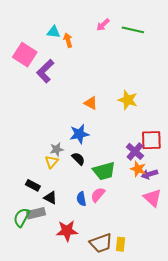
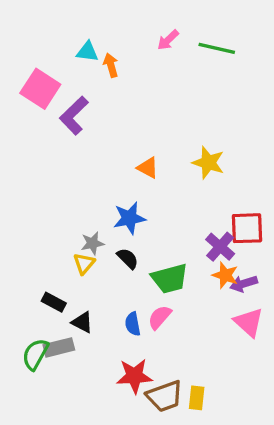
red star: (67, 231) -> (134, 376), moved

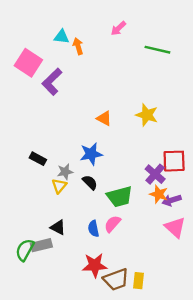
green line: (217, 48) -> (157, 50), moved
black rectangle: (54, 302) -> (38, 159), moved

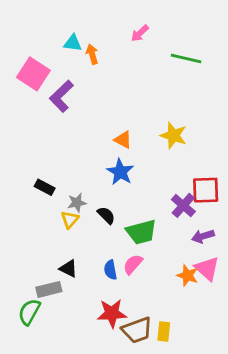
blue star: (91, 154) -> (120, 172), moved, turned -30
orange star: (159, 194) -> (187, 275), moved
green semicircle: (25, 250) -> (29, 312), moved

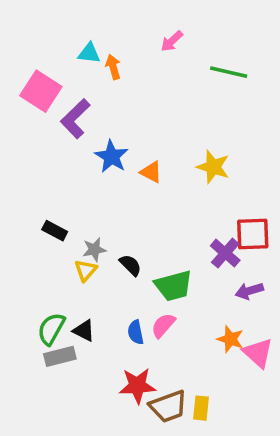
blue star: (120, 172) -> (112, 157), moved
pink triangle: (207, 268) -> (258, 353), moved
green semicircle: (29, 312) -> (51, 329), moved

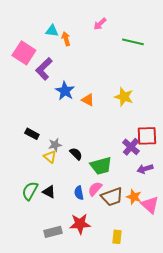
yellow triangle: (86, 270) -> (50, 157), turned -32
gray rectangle: (60, 356) -> (53, 232), moved
brown trapezoid: (168, 406) -> (112, 197), moved

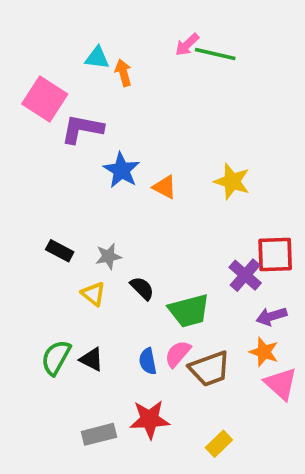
green line: (133, 42) -> (215, 54), moved
purple L-shape: (44, 69) -> (82, 129), turned 55
gray star: (55, 145) -> (108, 256), moved
orange star: (134, 197) -> (264, 352), moved
yellow rectangle: (117, 237) -> (219, 444), turned 40

